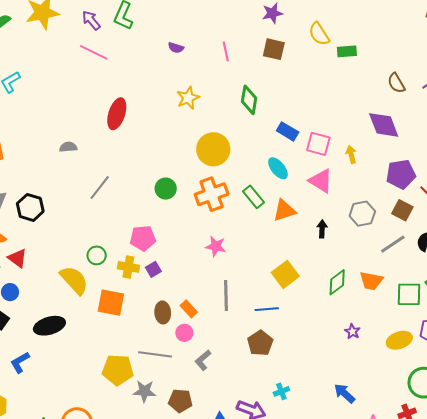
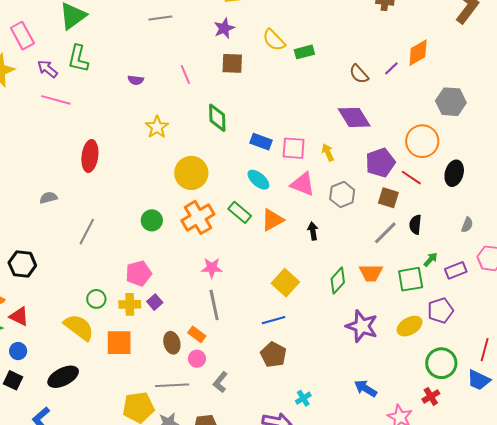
gray hexagon: (362, 214) -> (342, 195), moved
gray line: (226, 295) -> (214, 305), moved
purple star: (352, 331) -> (362, 326), size x2.0

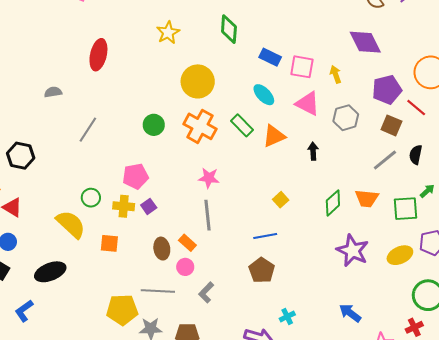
orange cross: (198, 217) -> (200, 126), turned -36
yellow square: (285, 283) -> (281, 200), size x0.6
orange square: (119, 343) -> (109, 243), size x0.7

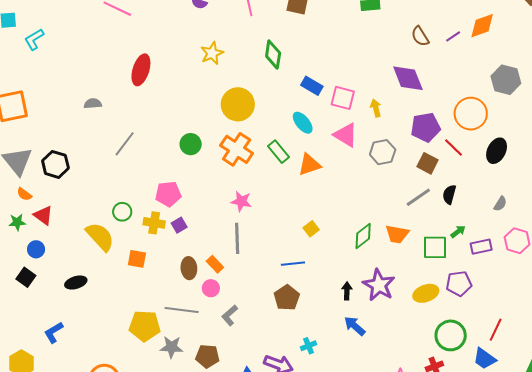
black arrow: (313, 151) -> (347, 291), moved
black ellipse: (50, 272) -> (76, 283), size x0.7
blue L-shape: (24, 311) -> (54, 332), moved
blue arrow: (350, 313) -> (355, 326), moved

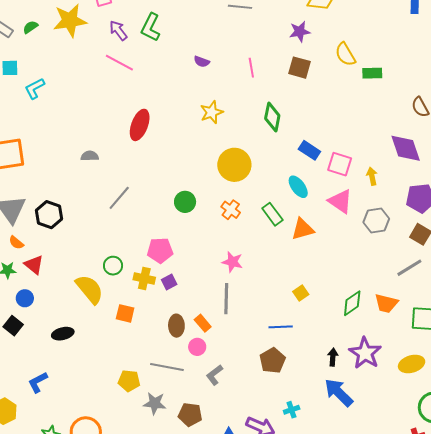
orange cross: (237, 149) -> (231, 210), size x0.6
yellow pentagon: (145, 326) -> (129, 381), size x0.7
blue arrow: (355, 326) -> (339, 393), size x1.4

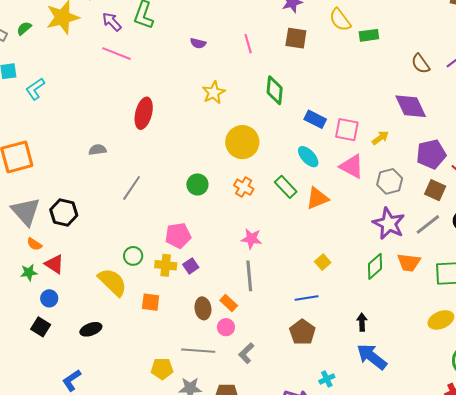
yellow arrow: (372, 176) -> (380, 138), turned 72
purple star: (365, 353) -> (389, 224), moved

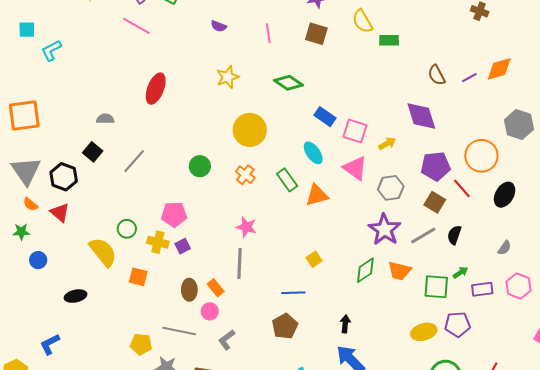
green diamond: (275, 90) -> (288, 83), turned -68
red triangle: (54, 264) -> (60, 213), moved
black square: (41, 327) -> (93, 152), moved

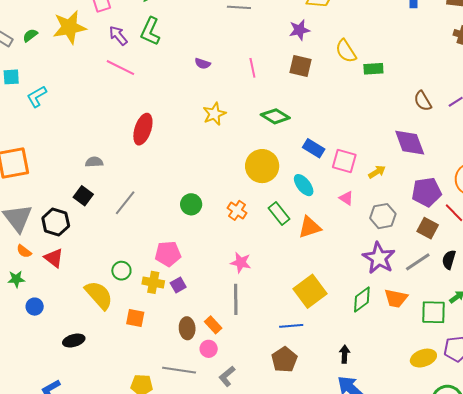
yellow circle: (250, 130) -> (262, 166), moved
pink triangle: (355, 168) -> (346, 198), size x0.6
yellow square: (314, 259) -> (310, 291), size x2.0

